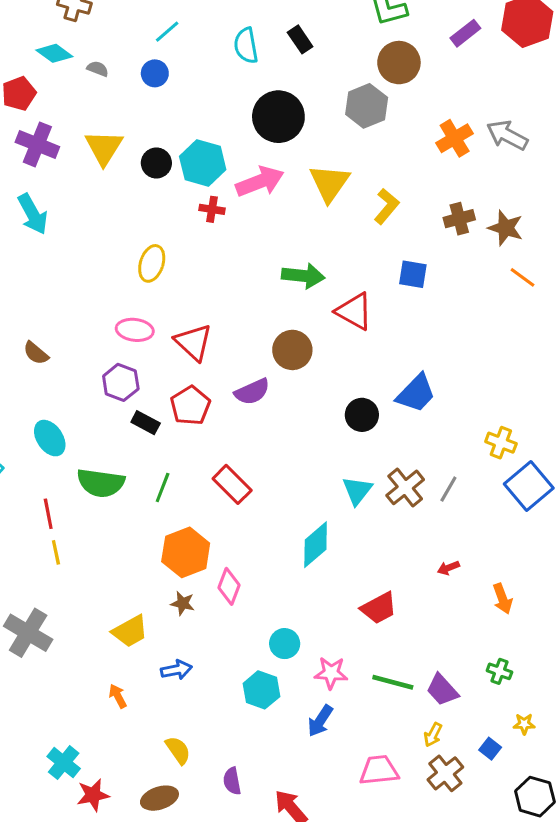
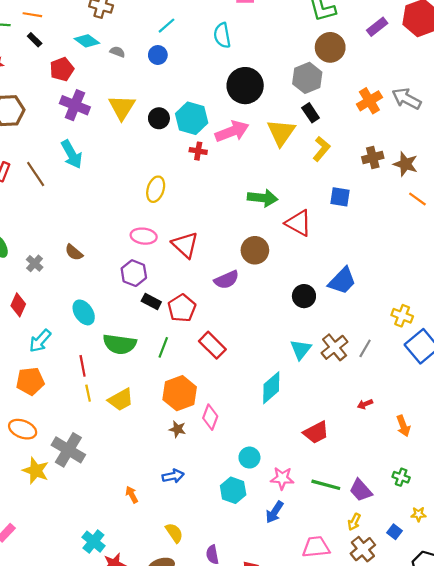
black rectangle: (300, 39) -> (311, 113), moved
red pentagon: (190, 406) -> (182, 308), moved
yellow trapezoid: (130, 631) -> (121, 400), moved

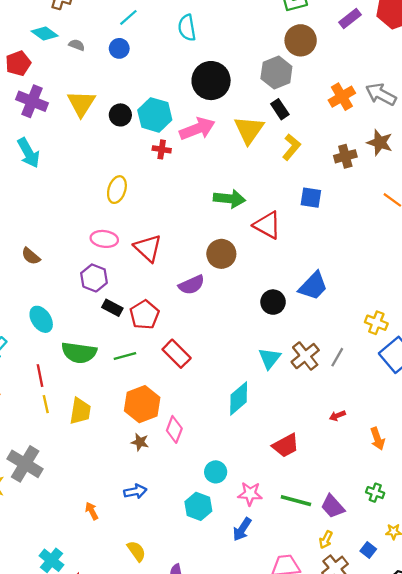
brown star: (405, 164) -> (380, 143), moved
green line: (163, 347) -> (125, 356), turned 54
yellow trapezoid: (121, 400) -> (80, 411), turned -52

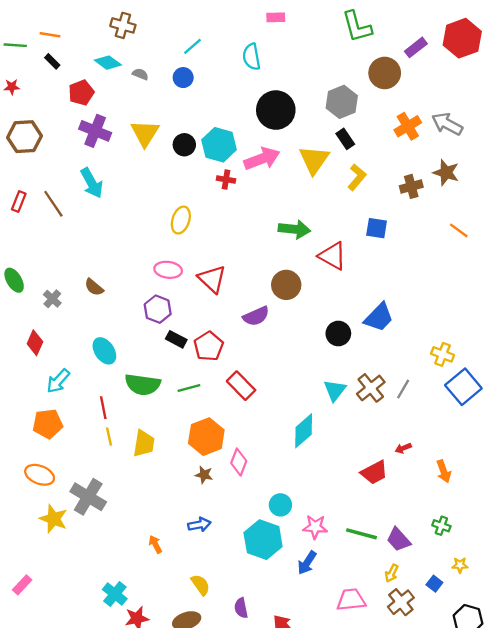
brown circle: (301, 40) -> (385, 73), moved
red trapezoid: (286, 446) -> (374, 472), moved
cyan hexagon: (198, 506) -> (263, 540), size x1.4

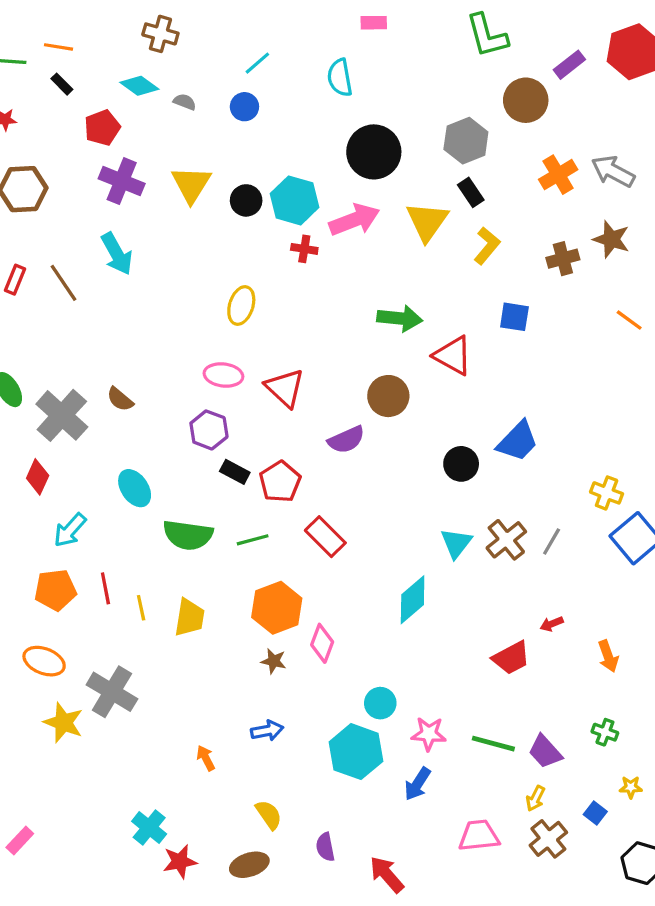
gray cross: (52, 299) -> (62, 415), size x2.0
red line: (103, 408) -> (105, 588), moved
pink rectangle: (22, 585) -> (20, 840), moved

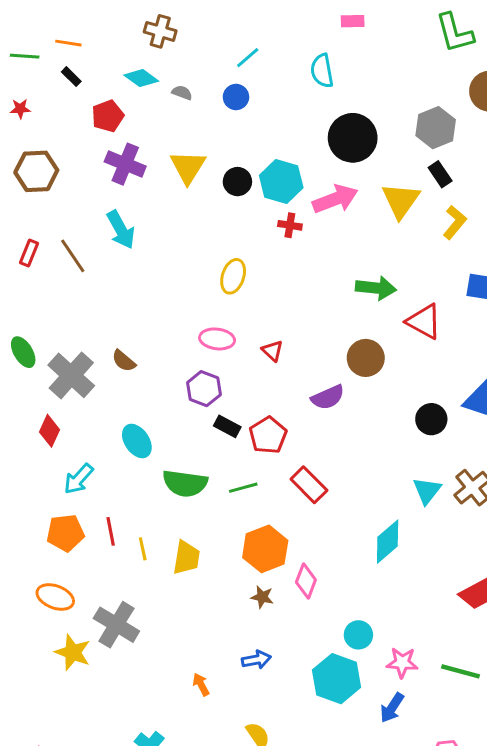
red triangle: (285, 388) -> (272, 351), size x0.6

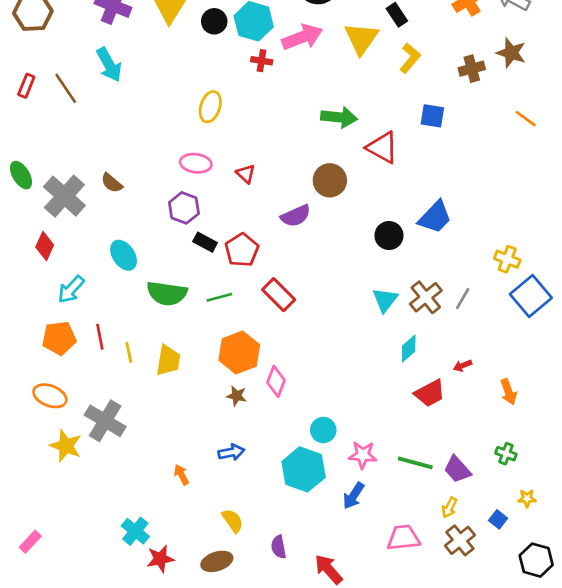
cyan diamond: (388, 542) -> (409, 349), moved, size x0.7

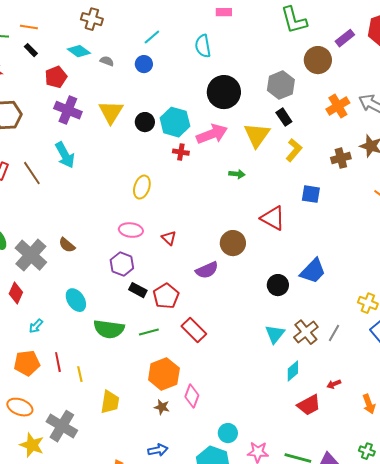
green arrow: (339, 117) -> (237, 174), moved, size x0.6
cyan arrow: (71, 289) -> (36, 326), size x0.7
yellow trapezoid: (168, 360) -> (110, 402), moved

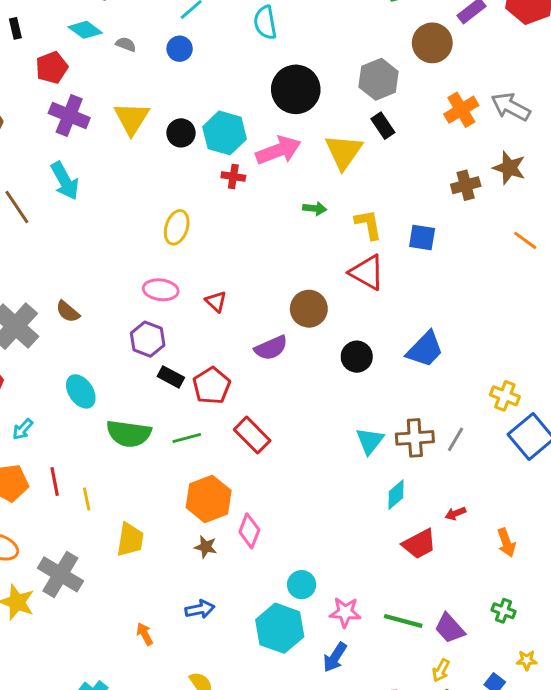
black rectangle: (31, 50) -> (15, 28), turned 32
yellow L-shape: (294, 150) -> (368, 224), moved, turned -50
black circle: (278, 285) -> (357, 357), moved
brown cross: (306, 332) -> (415, 438), turned 35

